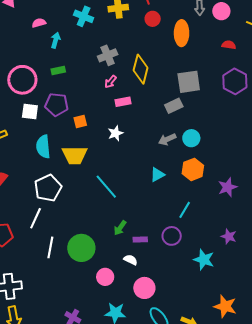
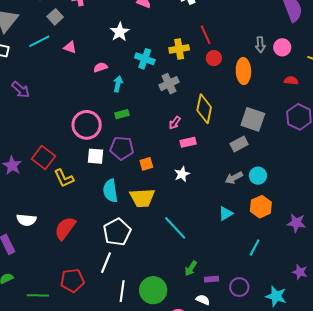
gray cross: (108, 55) -> (169, 84), moved
gray square: (189, 82) -> (253, 119), turned 30
purple star: (228, 187) -> (296, 223), turned 30
purple circle: (172, 236) -> (239, 287), moved

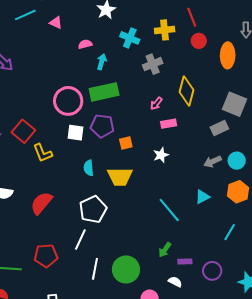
green rectangle: (122, 114) -> (104, 92), size x2.0
cyan semicircle: (110, 191) -> (89, 168), size x0.7
cyan line: (175, 228) -> (169, 210), moved

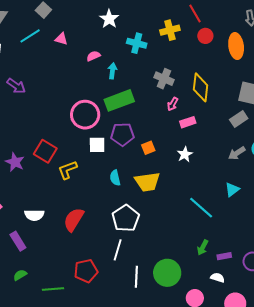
gray cross: (153, 64) -> (164, 79), moved, turned -36
yellow L-shape: (43, 153) -> (68, 170), turned 100

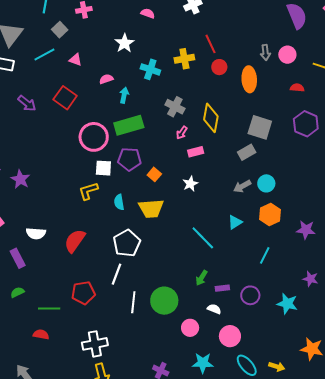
orange square: (148, 148) -> (154, 174), turned -32
red square: (45, 151) -> (65, 98), moved
yellow L-shape: (68, 170) -> (88, 191), moved

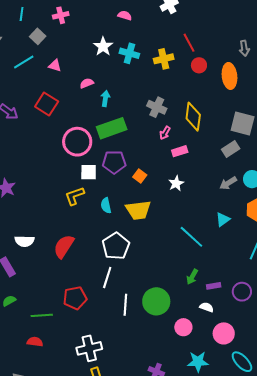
cyan cross: (150, 69) -> (129, 53), moved

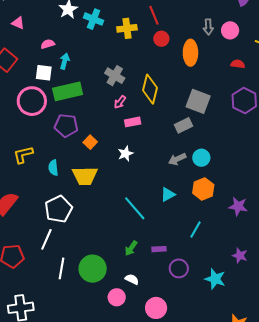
white square: (89, 172) -> (44, 73), moved
purple rectangle: (214, 286) -> (159, 249), moved
white semicircle: (207, 307) -> (132, 279), moved

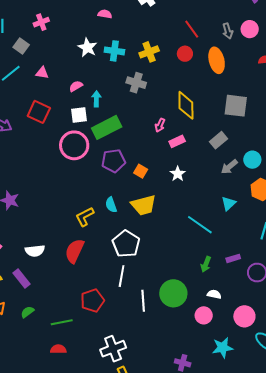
red line: (154, 15) -> (192, 29), moved
gray cross: (115, 76) -> (136, 83), moved
gray rectangle: (184, 125) -> (218, 140), moved
yellow L-shape: (23, 155) -> (85, 217), moved

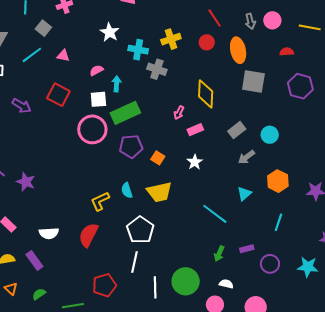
cyan cross: (114, 51) -> (138, 50), moved
gray square: (236, 106) -> (253, 81), moved
cyan circle: (252, 160) -> (270, 135), moved

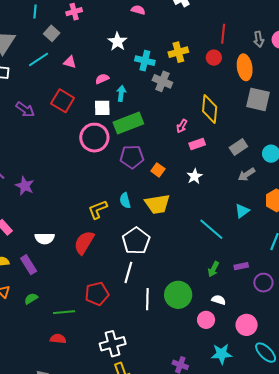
red line: (215, 18) -> (223, 34), turned 36

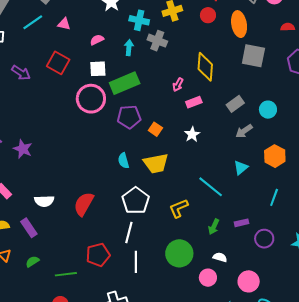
cyan arrow: (121, 93) -> (129, 48), moved
yellow L-shape: (98, 209) -> (179, 208), moved
white line: (147, 299) -> (136, 262), moved

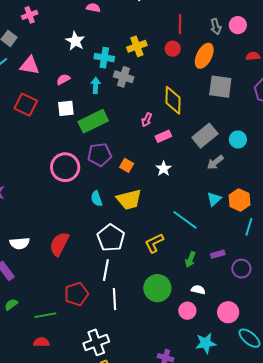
pink triangle: (64, 24) -> (30, 66), size x1.5
orange ellipse: (239, 24) -> (204, 56), turned 40
pink circle: (91, 99) -> (65, 167), moved
gray rectangle: (235, 104) -> (205, 136), size x1.4
orange hexagon: (275, 156) -> (240, 200), moved

